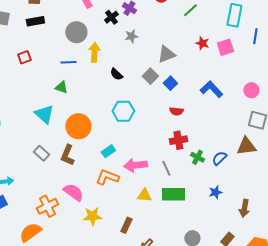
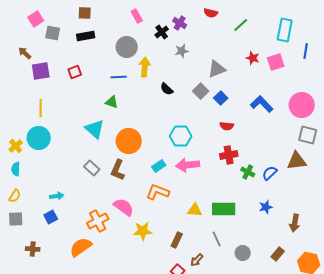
pink circle: (251, 90) -> (302, 105), size x1.6
cyan hexagon: (123, 111) -> (181, 136), moved
pink arrow: (135, 165) -> (188, 165), moved
gray line: (166, 168) -> (217, 239), moved

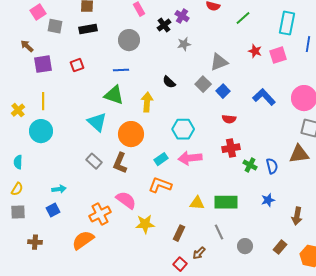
yellow arrow: (145, 67) -> (147, 102), moved
green triangle: (112, 102) -> (114, 95), size x1.5
yellow cross: (16, 146) -> (18, 110), moved
blue semicircle: (270, 173) -> (272, 166), turned 119

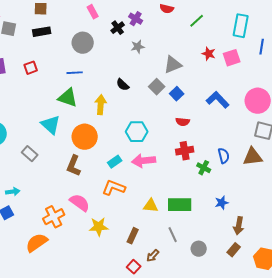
gray rectangle: (94, 161) -> (30, 154), moved
blue semicircle: (272, 166) -> (224, 156), moved
brown arrow: (297, 216) -> (239, 226), moved

